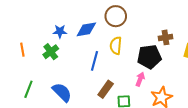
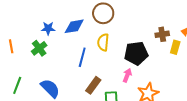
brown cross: (166, 37) -> (162, 34), moved

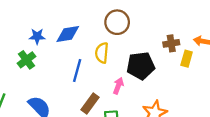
brown circle: (103, 13) -> (117, 22), moved
pink arrow: (127, 75) -> (118, 86), moved

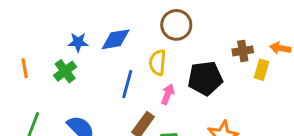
pink arrow: (118, 86) -> (168, 94), moved

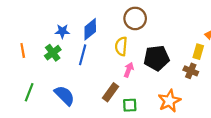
blue diamond: (116, 39) -> (90, 29), turned -30
brown cross: (243, 51) -> (191, 71), moved, turned 32
blue line: (127, 84) -> (83, 55), moved

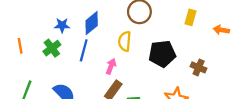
yellow rectangle: (198, 52) -> (191, 17), moved
pink arrow: (129, 70) -> (111, 66), moved

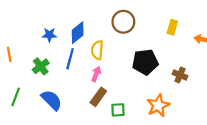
yellow semicircle: (125, 41) -> (97, 50), moved
green cross: (52, 48) -> (41, 66), moved

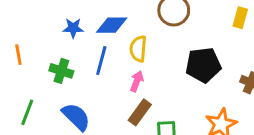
blue diamond: (78, 33) -> (112, 25), turned 40
green cross: (41, 66) -> (61, 71), turned -35

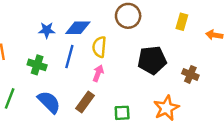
brown rectangle: (140, 112) -> (85, 102), moved

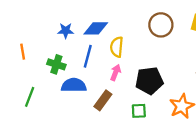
brown circle: (128, 16) -> (161, 25), moved
black pentagon: (152, 60) -> (149, 81), moved
blue semicircle: (49, 102) -> (74, 85), moved, turned -45

